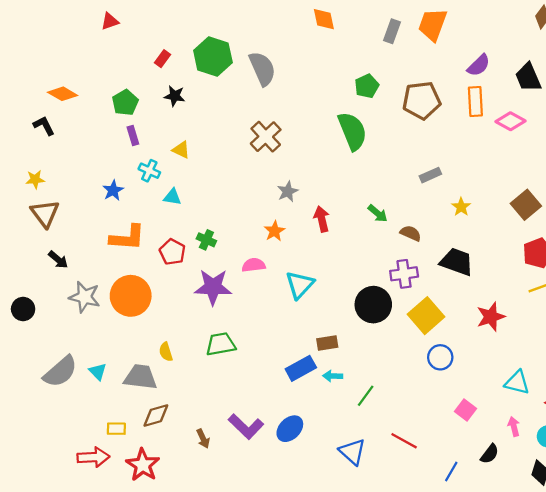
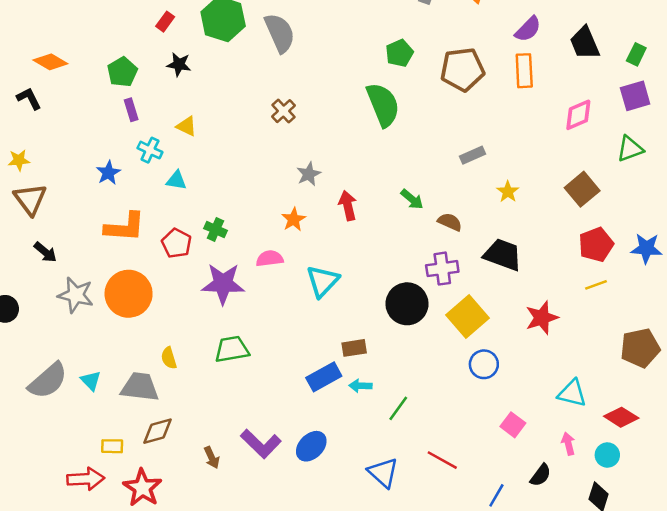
pink diamond: (511, 121) -> (578, 115), moved, turned -52
brown cross: (266, 137) -> (284, 111), size x0.7

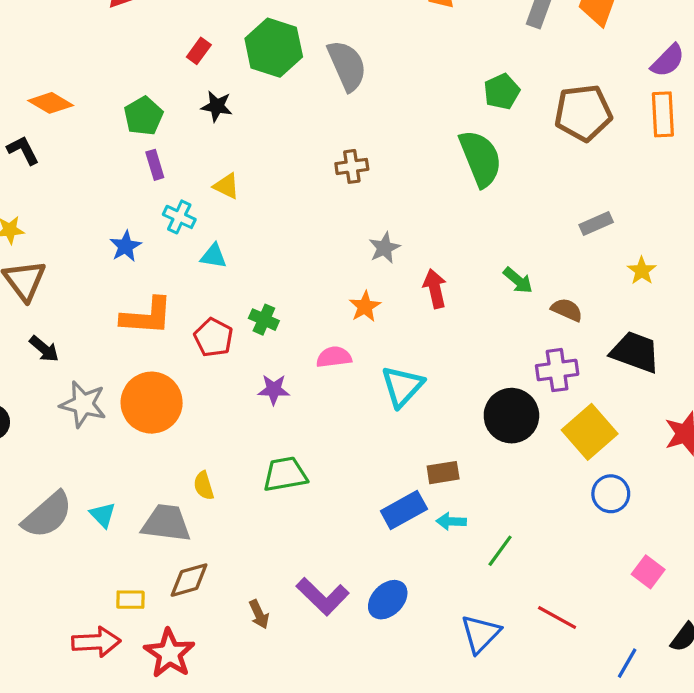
brown cross: (284, 111) -> (352, 166), turned 35
purple star: (223, 284) -> (274, 390), size x0.6
blue triangle: (383, 473) -> (481, 634), turned 32

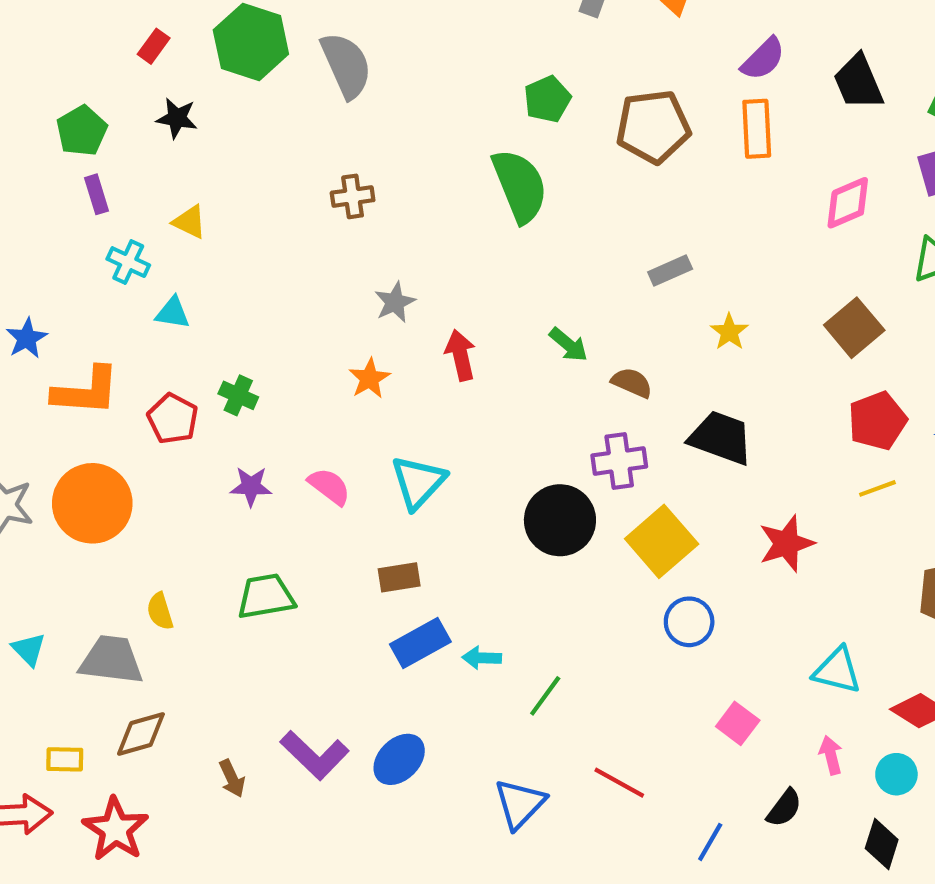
blue star: (126, 246) -> (27, 338), moved
pink semicircle: (334, 357) -> (329, 486), moved, turned 44
brown rectangle: (443, 473) -> (399, 577), moved

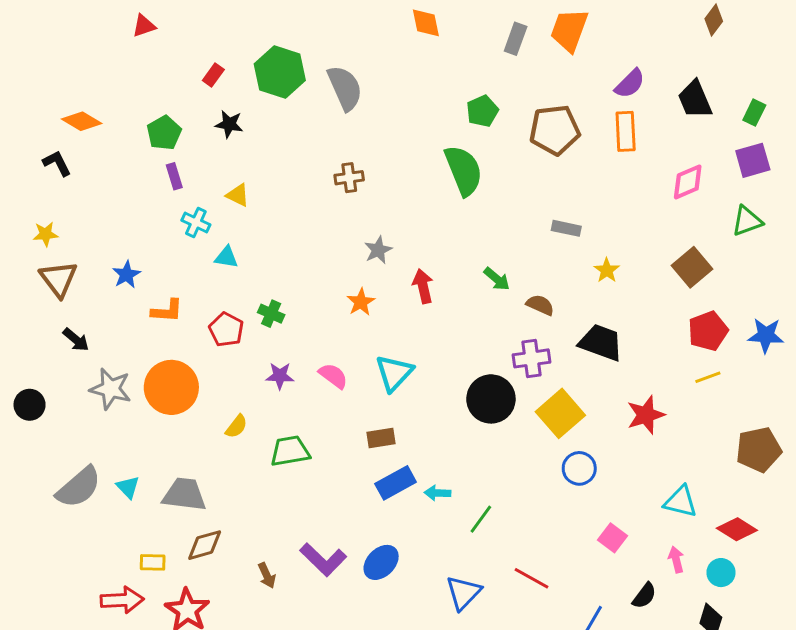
gray rectangle: (670, 271) -> (566, 228), turned 36
orange L-shape: (86, 391) -> (167, 311), size x0.7
yellow semicircle: (160, 611) -> (236, 426), moved, turned -125

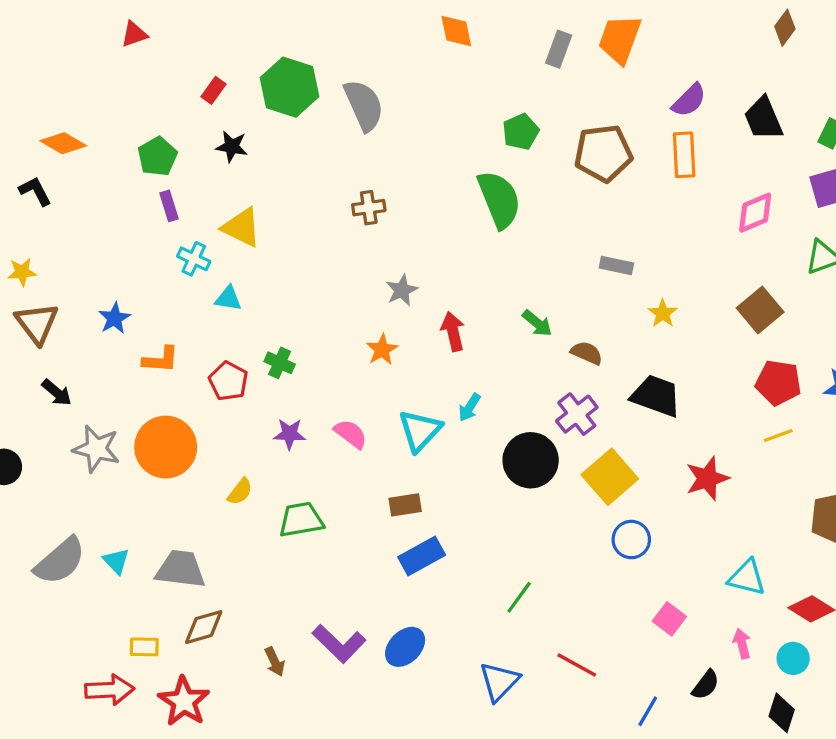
yellow triangle: (238, 195) -> (242, 227), size x1.5
red pentagon: (708, 331) -> (778, 383), turned 30
purple cross: (531, 358) -> (577, 414), turned -30
cyan arrow: (437, 493) -> (469, 407), moved, turned -60

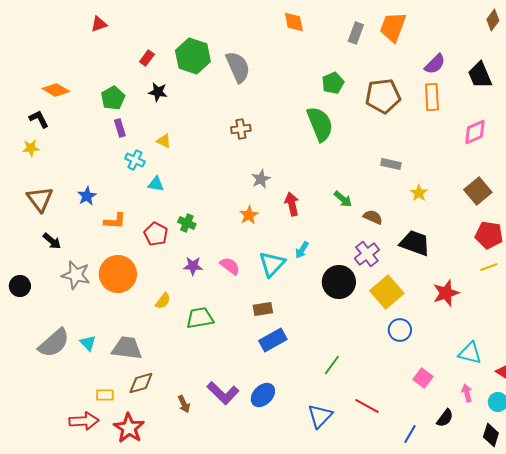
yellow triangle: (242, 227) -> (164, 141), size x0.6
yellow star: (22, 272) -> (31, 148), moved

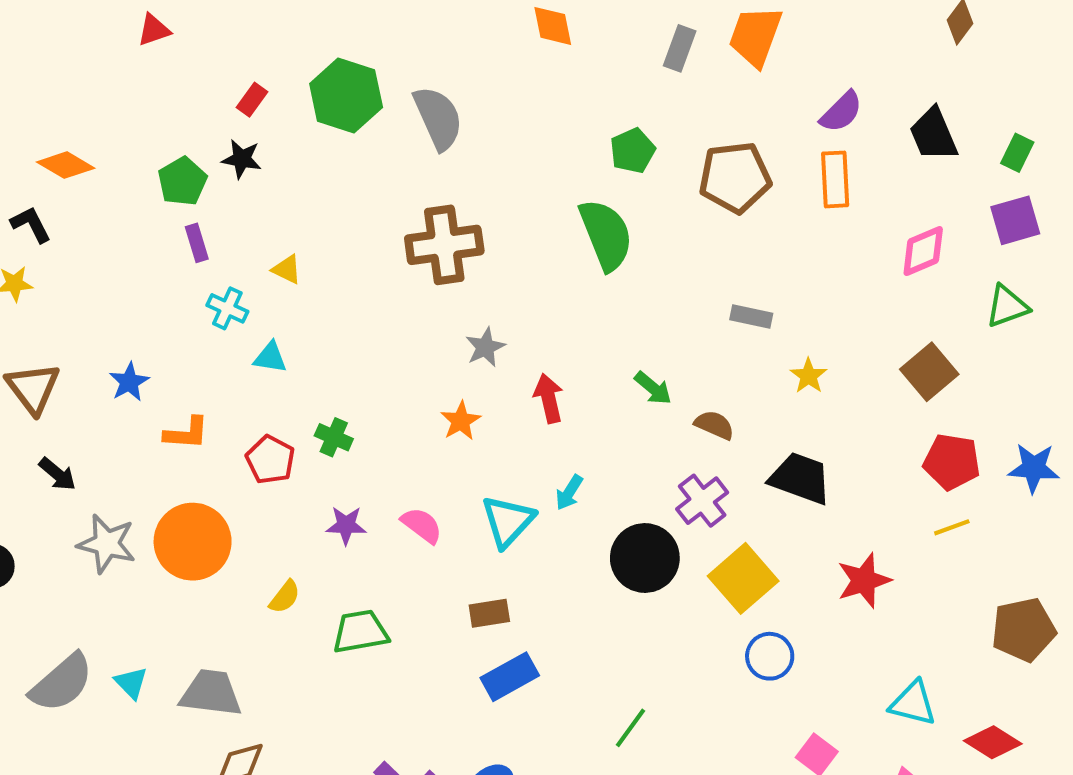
black star: (158, 92) -> (242, 159), moved
brown cross: (241, 129) -> (444, 245), size x1.8

